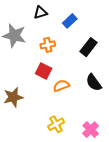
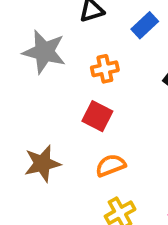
orange semicircle: (61, 86) -> (111, 165), moved

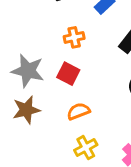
gray star: (44, 52) -> (28, 71), moved

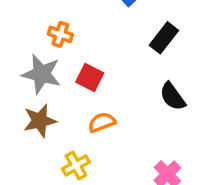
orange cross: (74, 37) -> (60, 34), moved, turned 30
yellow cross: (86, 148) -> (76, 165), moved

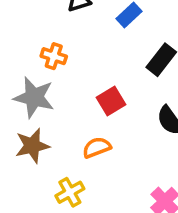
red square: (90, 77) -> (111, 101), moved, turned 32

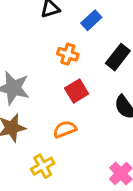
orange cross: (54, 56) -> (68, 54), moved

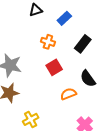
orange semicircle: (65, 129) -> (68, 94), moved

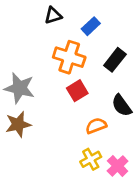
orange cross: (48, 42) -> (69, 57), size x1.6
yellow cross: (31, 119) -> (91, 159), moved

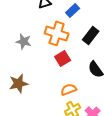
gray star: (19, 88) -> (24, 41), moved, size x0.7
orange semicircle: (96, 126) -> (69, 89), moved

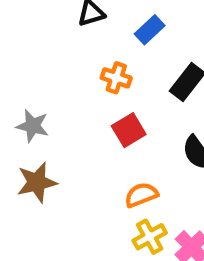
orange cross: (57, 33) -> (116, 78), size x0.6
gray star: (24, 41) -> (33, 126), moved

